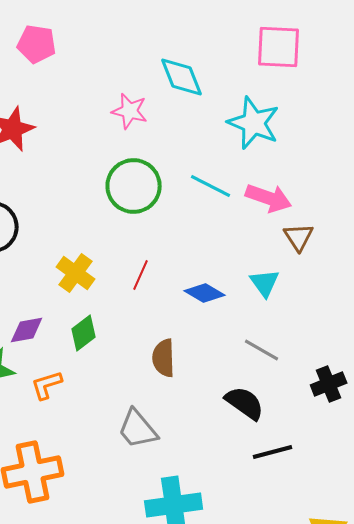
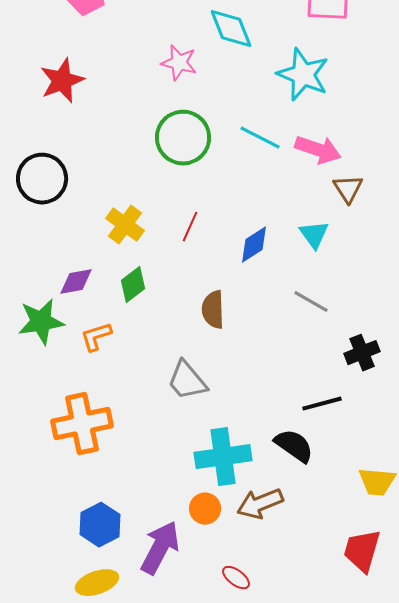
blue diamond: (205, 293) -> (254, 245), turned -63
black cross: (329, 384) -> (362, 353), moved
black semicircle: (245, 403) -> (294, 446), moved

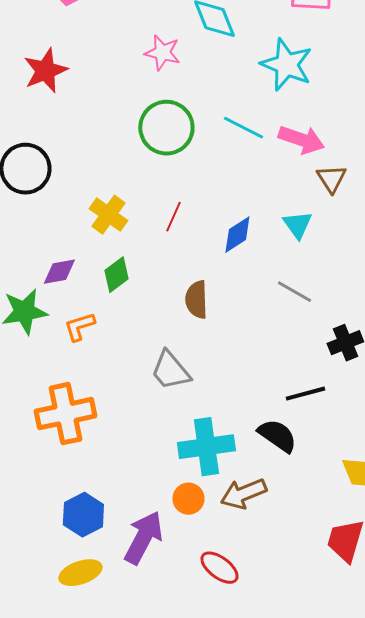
red ellipse: (236, 578) -> (219, 568), size x1.4

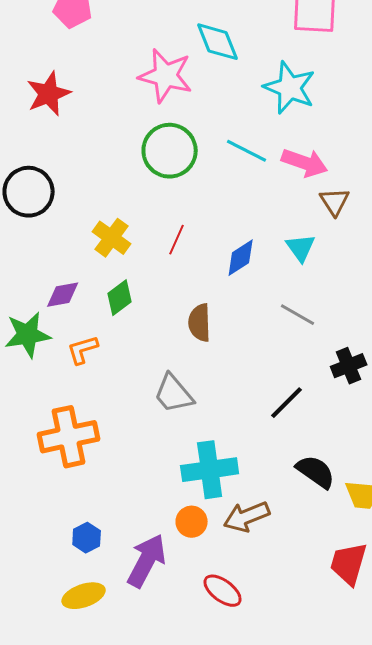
pink star: (162, 53) -> (166, 76), size x1.5
black line: (305, 394) -> (287, 403), moved, turned -30
black semicircle: (277, 436) -> (316, 472), moved
blue hexagon: (83, 515) -> (87, 538), size x0.7

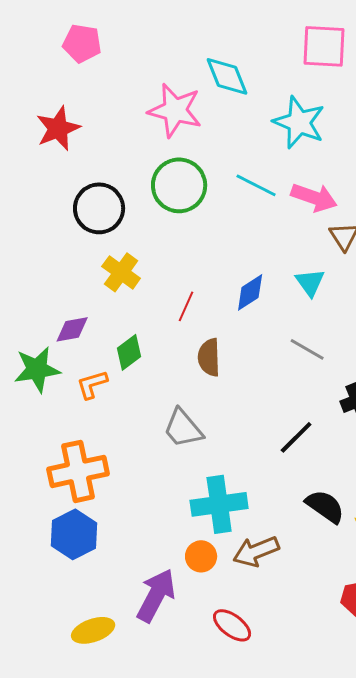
black circle: (29, 192) -> (99, 208), moved
red line: (177, 240) -> (186, 306), moved
green diamond: (120, 298) -> (129, 352), moved
blue hexagon: (87, 538) -> (74, 534), moved, size x1.6

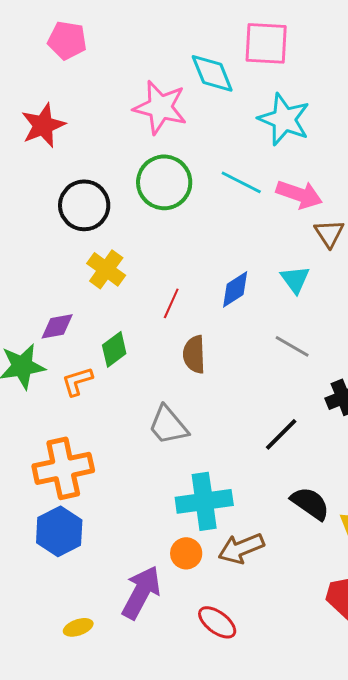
pink square: (324, 46) -> (266, 43), moved
yellow ellipse: (93, 630) -> (78, 627), size x0.7

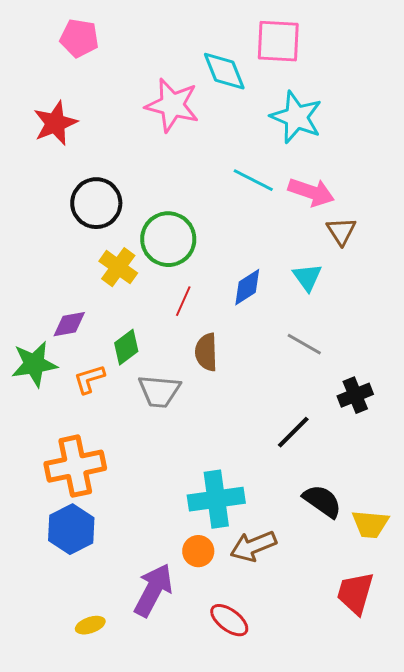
green circle: (164, 182) -> (168, 239), moved
gray trapezoid: (168, 425) -> (159, 391), moved, turned -45

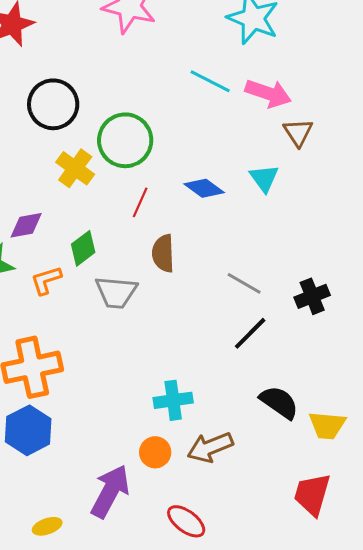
blue diamond: (247, 287) -> (204, 188), turned 69
gray line: (304, 344) -> (244, 283), moved
cyan cross: (216, 499) -> (173, 400), size x0.7

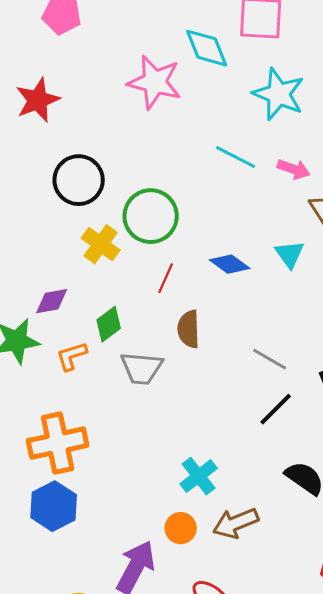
pink arrow: (268, 93) -> (294, 169), size x0.7
cyan cross: (173, 400) -> (199, 476), turned -30

